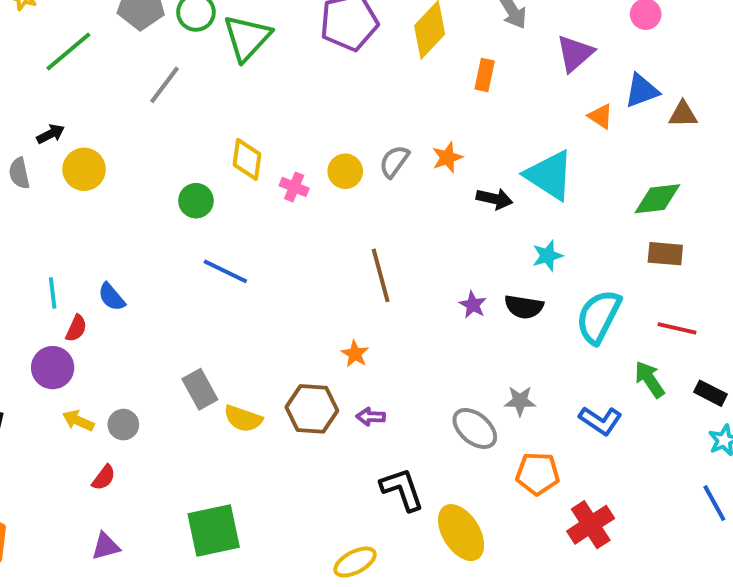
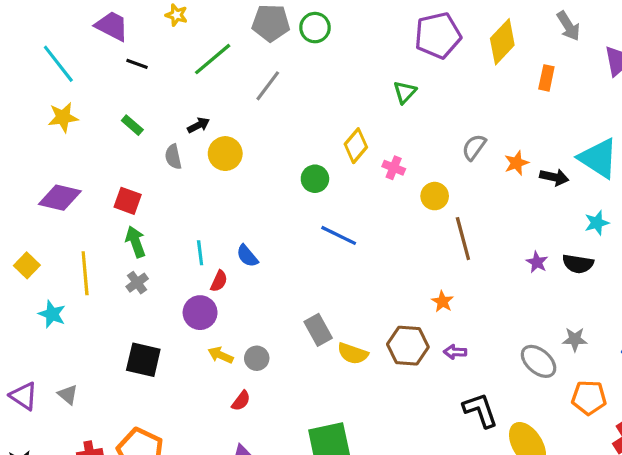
green triangle: (247, 38) -> (405, 92), moved, size x0.6
gray line: (165, 85) -> (268, 86), moved
orange star: (447, 158) -> (517, 163), moved
yellow diamond: (247, 159) -> (356, 146), turned 32
yellow circle: (345, 171) -> (435, 196), moved

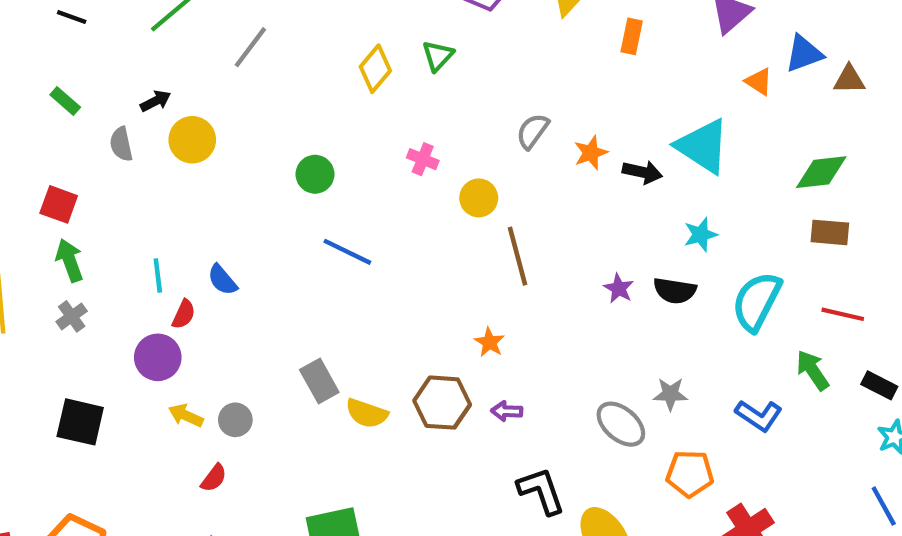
yellow diamond: (356, 146) -> (375, 69), moved

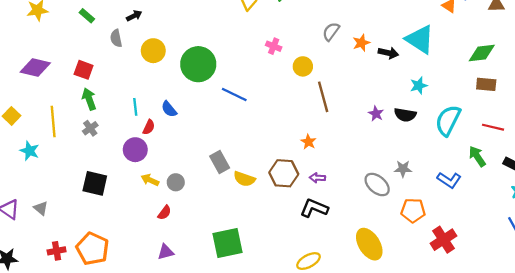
yellow circle: (192, 140) -> (153, 51), moved
green circle: (315, 174) -> (198, 64), moved, size x1.8
black L-shape: (541, 491) -> (314, 208), moved, turned -48

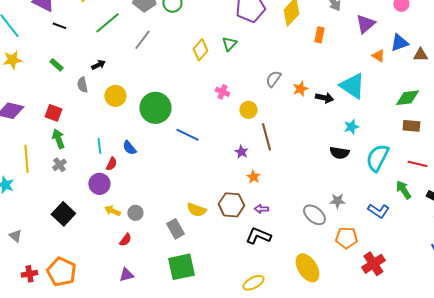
purple star: (376, 114) -> (241, 152), moved
gray rectangle: (220, 162) -> (175, 229), moved
black square: (95, 183) -> (63, 214), turned 30

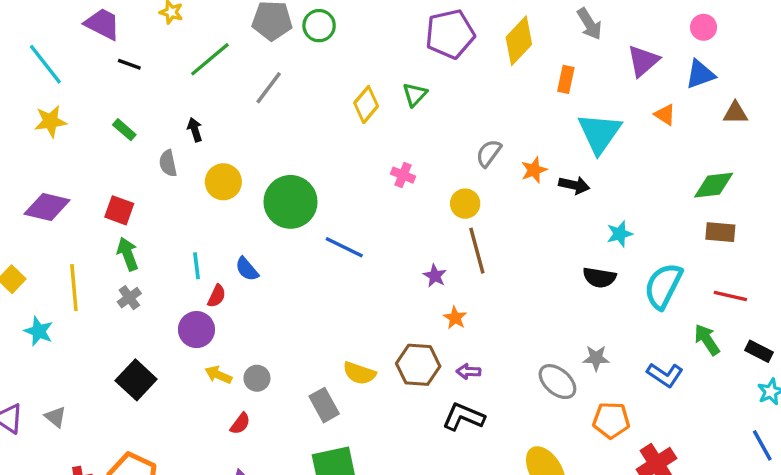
blue triangle: (399, 43) -> (700, 74), moved
black arrow: (98, 65) -> (195, 130), turned -80
cyan triangle: (352, 86) -> (599, 133), moved, turned 32
yellow circle: (248, 110) -> (465, 204), moved

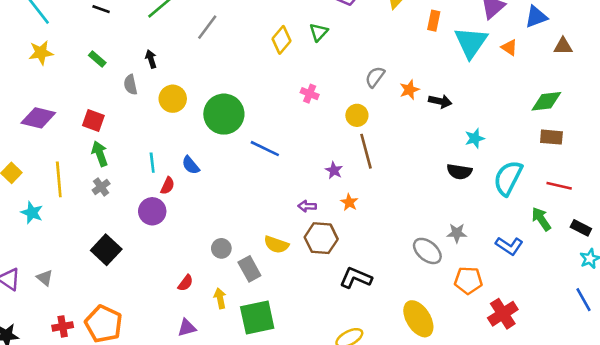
cyan triangle: (599, 133) -> (471, 42), moved
purple arrow: (468, 372) -> (307, 206), moved
yellow arrow: (218, 375) -> (220, 298), moved, turned 54
gray circle: (257, 378) -> (221, 248), moved

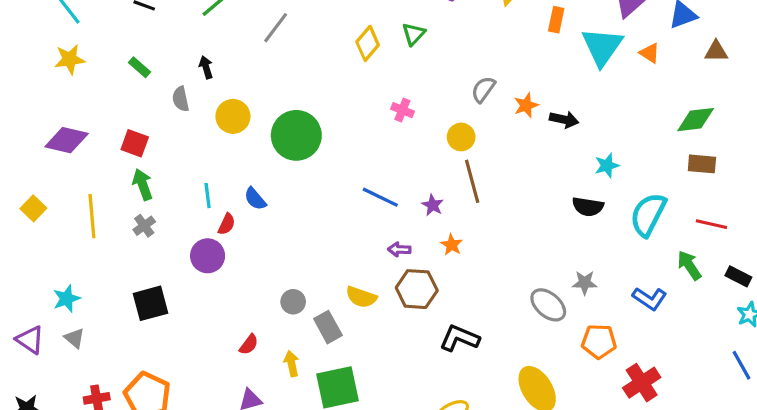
blue line: (265, 149) -> (380, 197), moved
cyan star: (32, 213) -> (67, 299), moved, turned 30
black square: (106, 250) -> (151, 303), turned 32

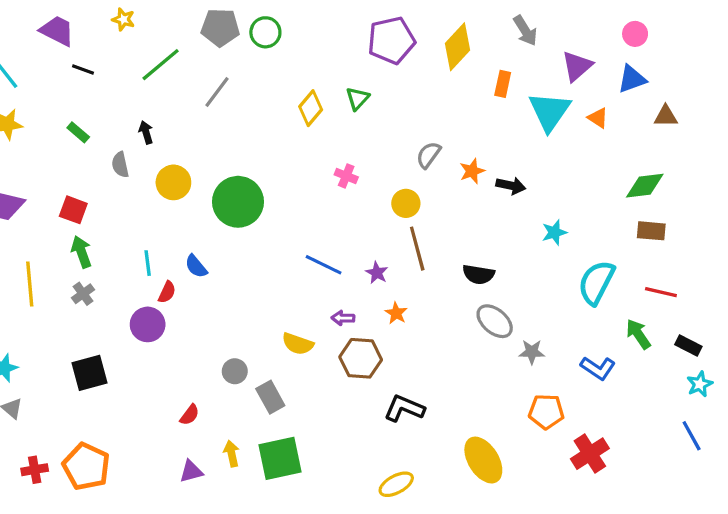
black semicircle: (588, 207) -> (479, 274), moved
yellow semicircle: (361, 297) -> (298, 344), moved
gray ellipse: (548, 305) -> (495, 321), moved
yellow arrow: (292, 364) -> (232, 454), moved

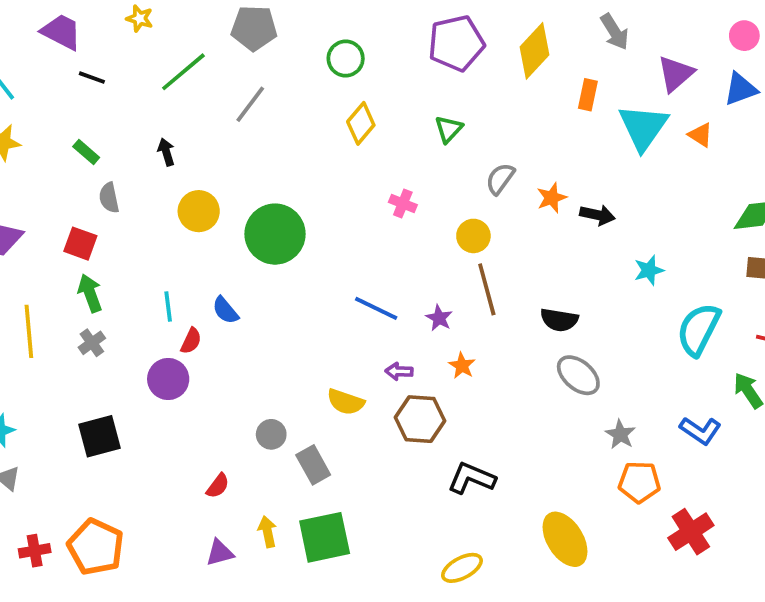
green circle: (265, 32) -> (346, 58), moved
green triangle: (357, 98) -> (449, 129), moved
gray semicircle: (120, 165) -> (109, 198), moved
gray star: (532, 352) -> (620, 434), moved, turned 30

